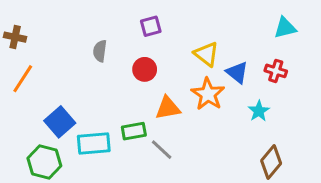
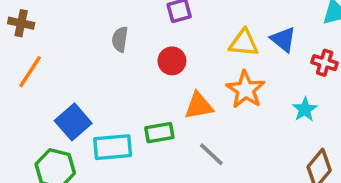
yellow triangle: (206, 54) -> (244, 43), turned -32
blue triangle: (237, 72) -> (283, 39), moved
gray line: (162, 150) -> (211, 154), moved

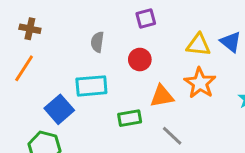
brown cross: (21, 23) -> (30, 29), moved
cyan rectangle: (113, 147) -> (91, 86), moved

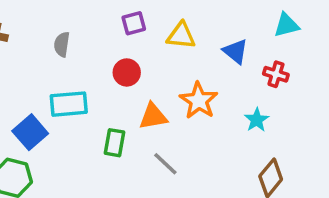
gray semicircle: (97, 42) -> (62, 44), moved
yellow triangle: (198, 45) -> (181, 36), moved
green rectangle: (130, 118) -> (114, 143), turned -70

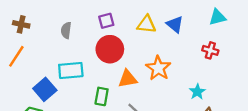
purple square: (134, 23) -> (106, 21), moved
blue triangle: (236, 51) -> (175, 24), moved
red circle: (127, 72) -> (110, 49), size x1.5
cyan star: (257, 120) -> (197, 92), moved

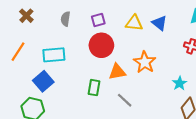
brown cross: (21, 24) -> (26, 16), moved, turned 32
gray semicircle: (66, 30) -> (65, 19), moved
cyan rectangle: (71, 70) -> (54, 55), moved

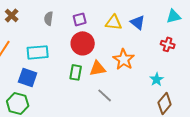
blue square: (43, 81) -> (28, 77), turned -30
green rectangle: (94, 88) -> (76, 72), moved

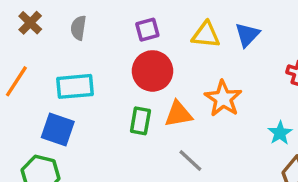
gray semicircle: (49, 18) -> (78, 28), moved
blue triangle: (138, 22) -> (247, 35), turned 35

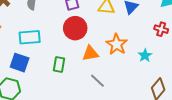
green rectangle: (140, 121) -> (59, 65), moved
cyan star: (280, 133) -> (145, 55), moved

